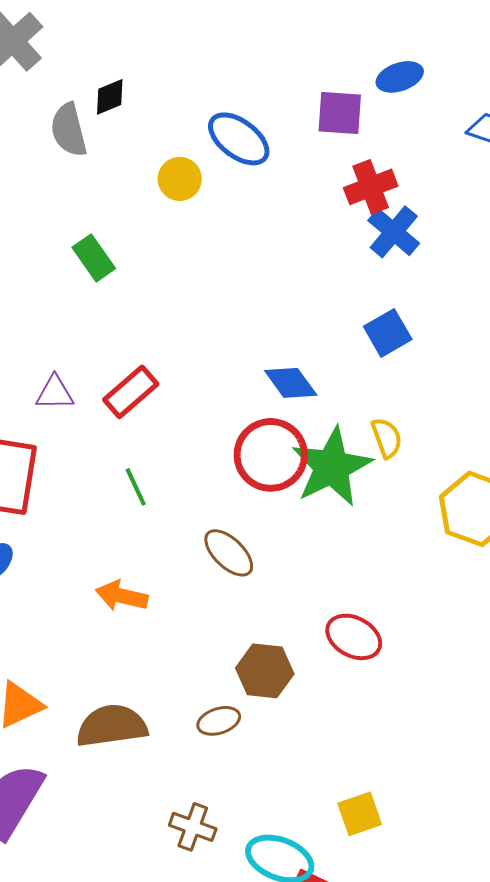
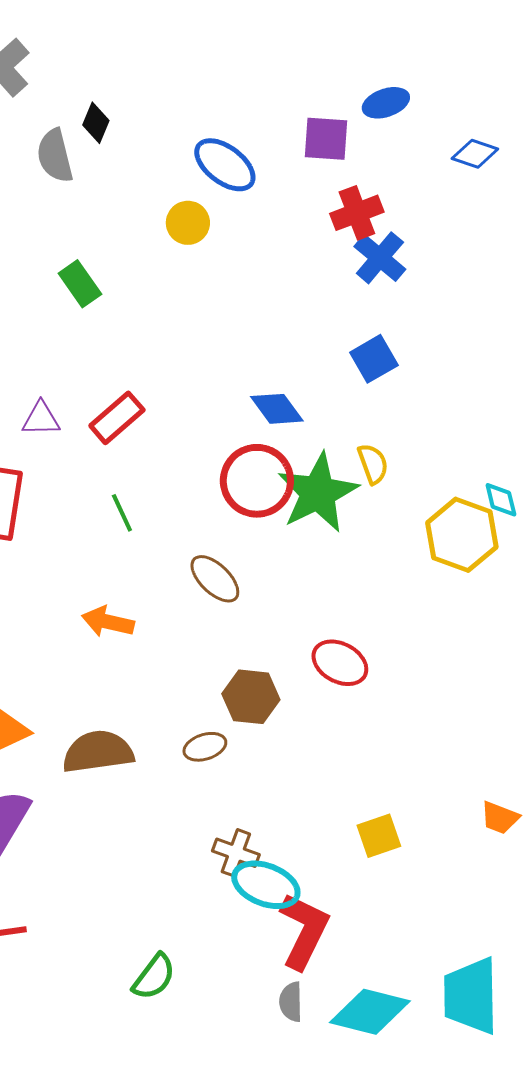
black diamond: (110, 97) -> (96, 123), turned -45
yellow circle: (180, 179) -> (188, 223), moved
yellow square: (360, 814) -> (379, 836), moved
brown cross: (193, 827) -> (236, 853), moved

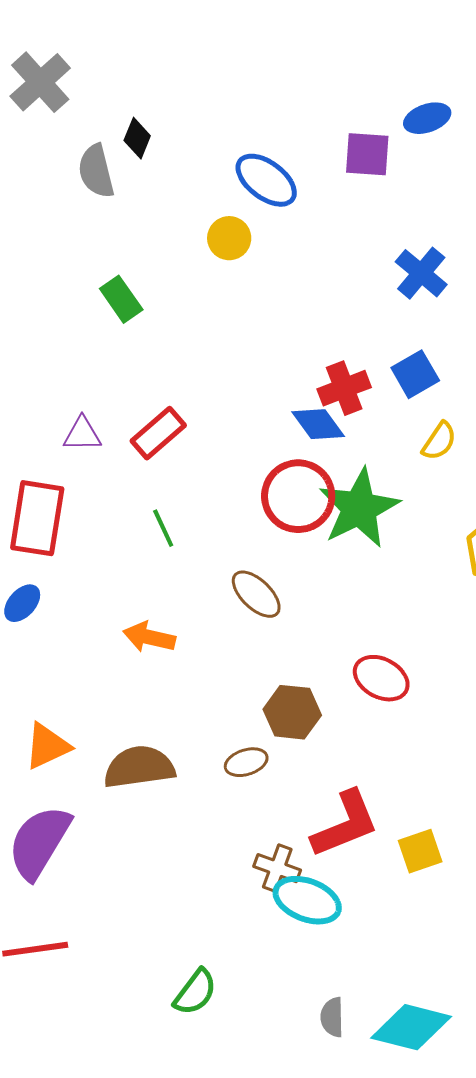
red cross: (357, 213) -> (344, 388), moved
yellow semicircle: (373, 464) -> (439, 441), moved, turned 54
red L-shape: (304, 931) -> (345, 824), moved, turned 42

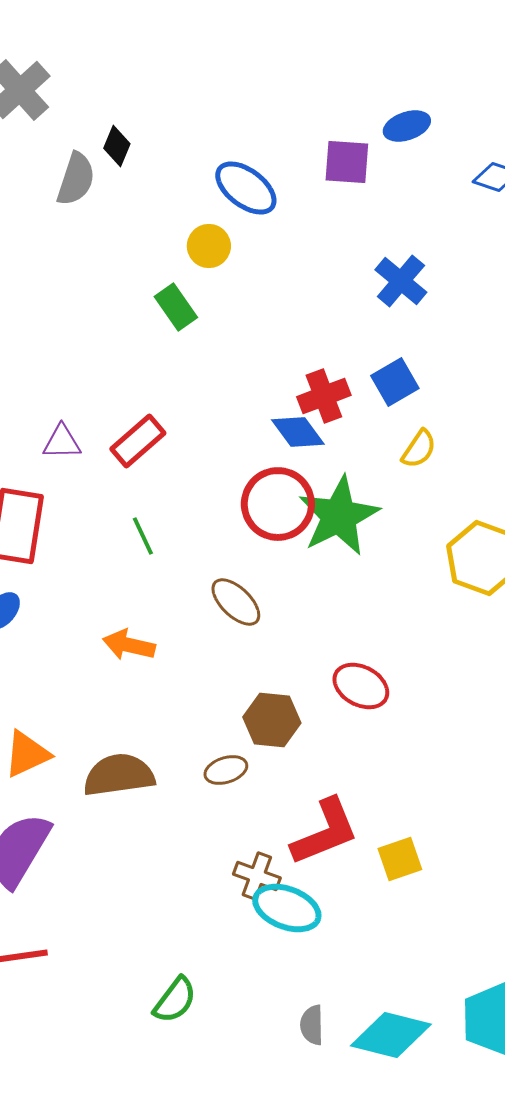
gray semicircle: (96, 171) -> (76, 179), turned -148
green rectangle: (121, 299) -> (176, 307), moved

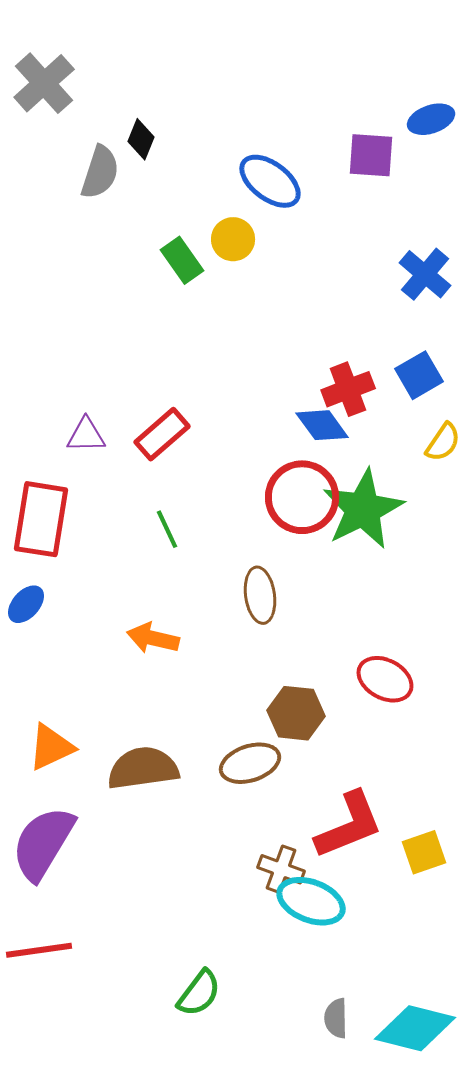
green rectangle: (176, 307) -> (182, 260), moved
brown ellipse: (236, 602) -> (260, 595), turned 38
brown ellipse: (226, 770) -> (250, 763), size x1.4

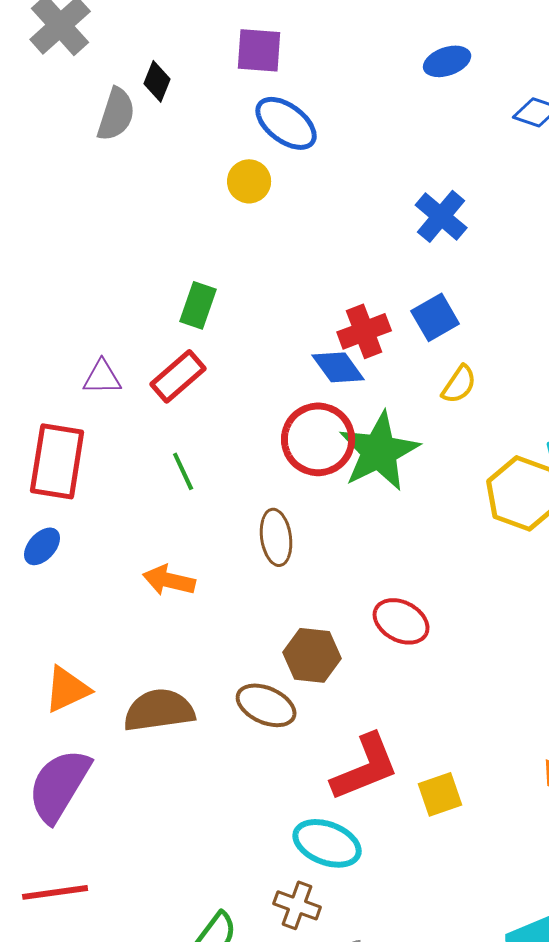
purple square: (371, 155) -> (259, 50), moved
green rectangle: (182, 260) -> (198, 305), moved, turned 54
brown ellipse: (250, 763) -> (266, 705), turned 42
brown cross: (281, 869) -> (297, 905), moved

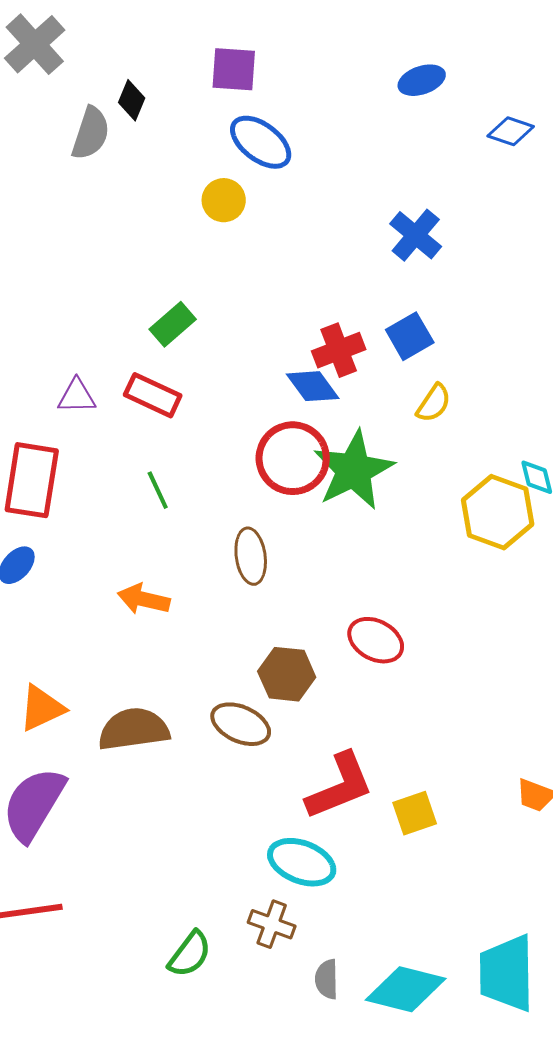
green rectangle: (198, 305) -> (173, 324), turned 30
red rectangle: (178, 376) -> (153, 395), turned 66

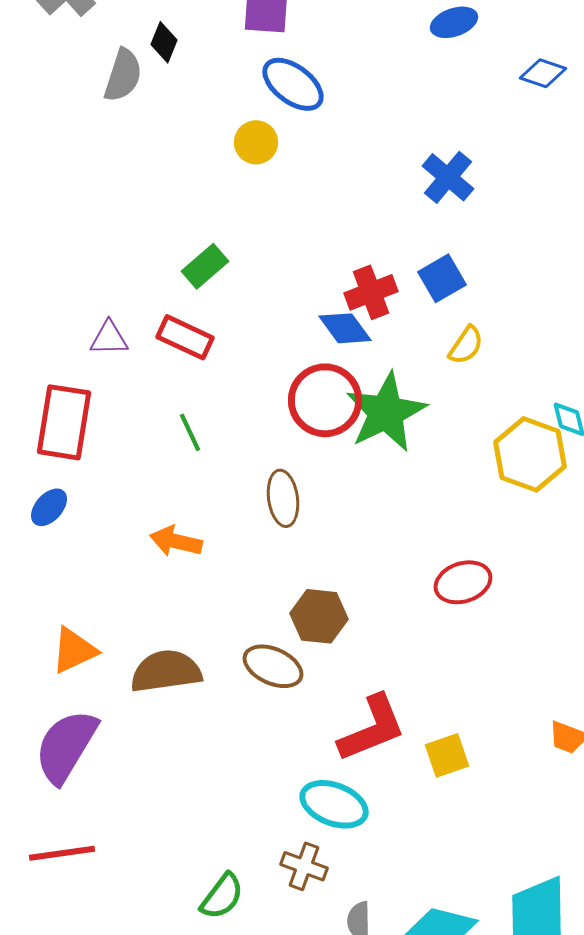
red ellipse: (376, 640) -> (463, 582), moved, turned -46

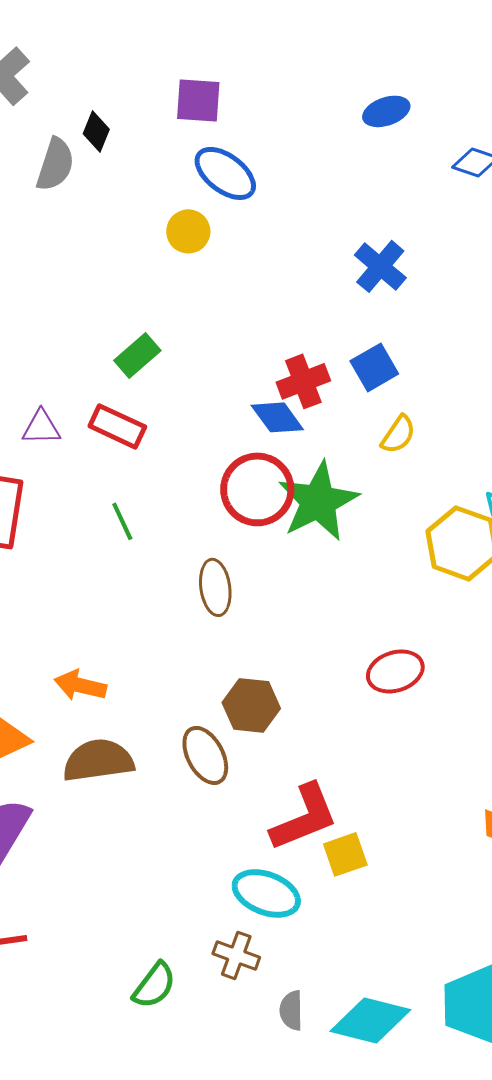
orange arrow: (176, 541) -> (80, 685), moved
brown ellipse: (273, 666) -> (205, 755), turned 38
yellow square: (447, 755) -> (345, 854), moved

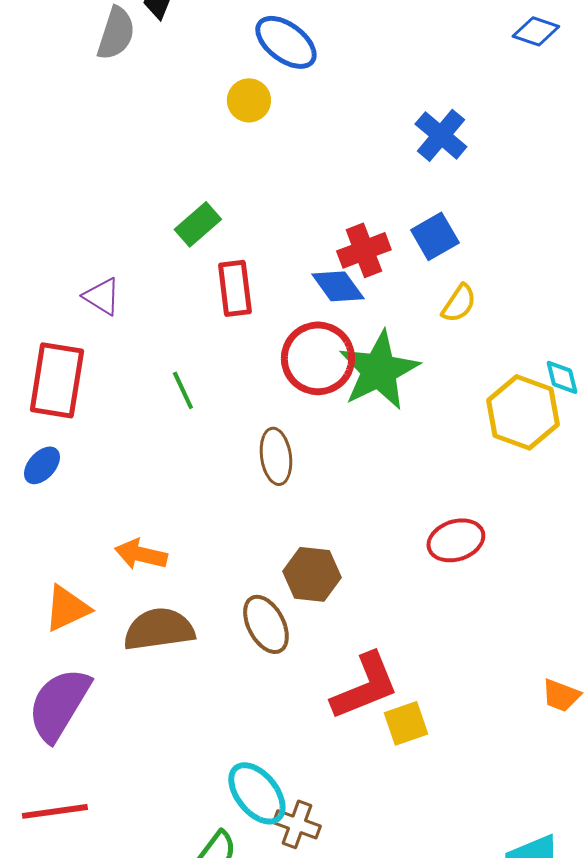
red rectangle: (117, 426) -> (235, 288), moved, turned 58
purple triangle: (41, 427) -> (102, 296), turned 33
cyan ellipse: (266, 893) -> (257, 793), moved, turned 30

